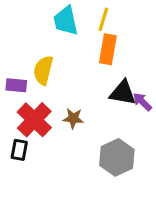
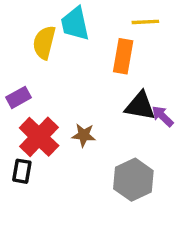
yellow line: (103, 19) -> (145, 22), moved, turned 70
yellow semicircle: (43, 70) -> (44, 43), moved
purple rectangle: (16, 85) -> (18, 97), turned -35

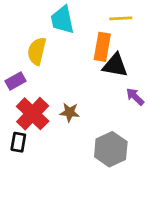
yellow semicircle: (44, 43) -> (37, 51), moved
black triangle: (140, 106) -> (115, 65), moved

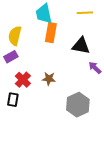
orange rectangle: (102, 47) -> (51, 33), moved
yellow semicircle: (37, 51) -> (15, 36), moved
red cross: (33, 114) -> (23, 80), size x0.7

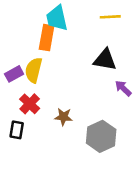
orange rectangle: (51, 33) -> (47, 38), moved
yellow semicircle: (15, 36) -> (34, 70), moved
brown star: (49, 79) -> (63, 117), moved

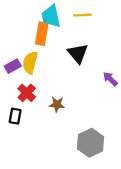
yellow line: (110, 17) -> (82, 15), moved
black triangle: (105, 60) -> (78, 53), moved, turned 40
gray hexagon: (101, 136) -> (91, 143), moved

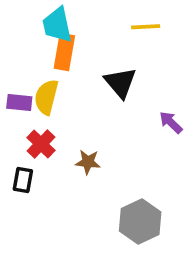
yellow line: (82, 15) -> (146, 27), moved
cyan trapezoid: (51, 16) -> (57, 25), moved
purple rectangle: (13, 66) -> (19, 102), turned 35

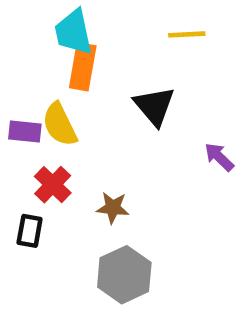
yellow semicircle: (46, 97) -> (60, 125), turned -40
gray hexagon: (140, 222) -> (124, 275), moved

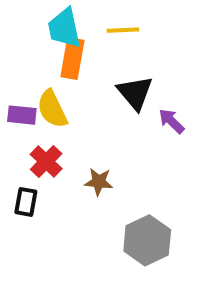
yellow line: (187, 34) -> (123, 30), moved
purple arrow: (219, 157) -> (171, 121), moved
gray hexagon: (124, 275) -> (147, 240), moved

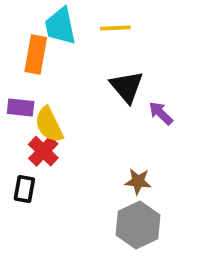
orange rectangle: (72, 58) -> (36, 55), moved
yellow semicircle: (52, 109) -> (49, 125), moved
brown star: (99, 182) -> (138, 181), moved

